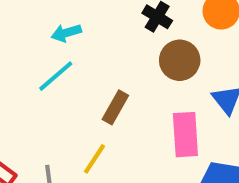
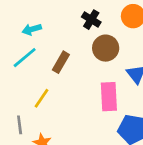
brown rectangle: (115, 107) -> (61, 62), moved
yellow line: (95, 159) -> (41, 98), moved

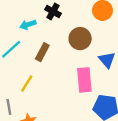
black cross: (91, 20) -> (53, 11), moved
cyan arrow: (32, 29) -> (28, 25), moved

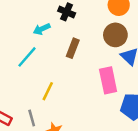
brown circle: (80, 39) -> (115, 35), moved
brown rectangle: (42, 52) -> (73, 48), moved

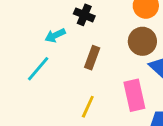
yellow line: (48, 91) -> (88, 107), moved

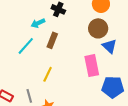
brown rectangle: (92, 58) -> (52, 40), moved
yellow line: (88, 107) -> (48, 74), moved

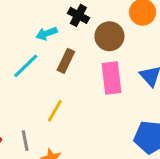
brown circle: (98, 28) -> (109, 36), moved
pink rectangle: (92, 66) -> (112, 78), moved

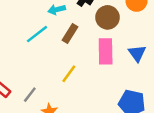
yellow line: (55, 111) -> (69, 74), moved
gray line: (25, 141) -> (30, 95), turned 42

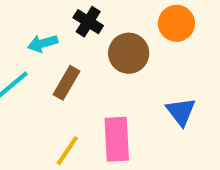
pink rectangle: (106, 51) -> (117, 139), moved

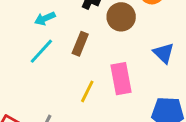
cyan arrow: (43, 43) -> (45, 18), moved

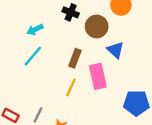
brown rectangle: (80, 44) -> (75, 58), moved
blue triangle: (164, 53) -> (116, 50), moved

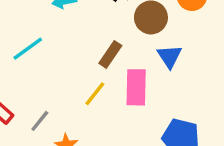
cyan line: (33, 56) -> (28, 49), moved

